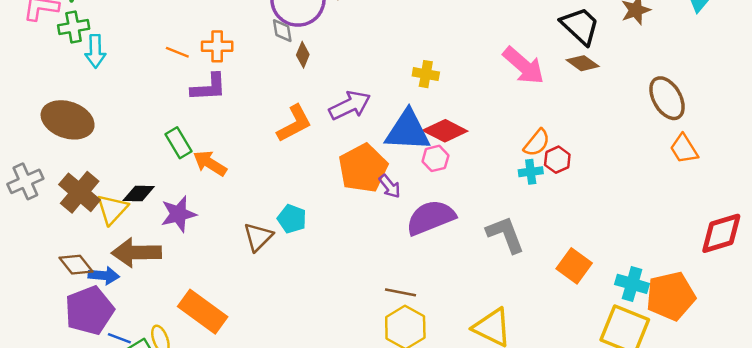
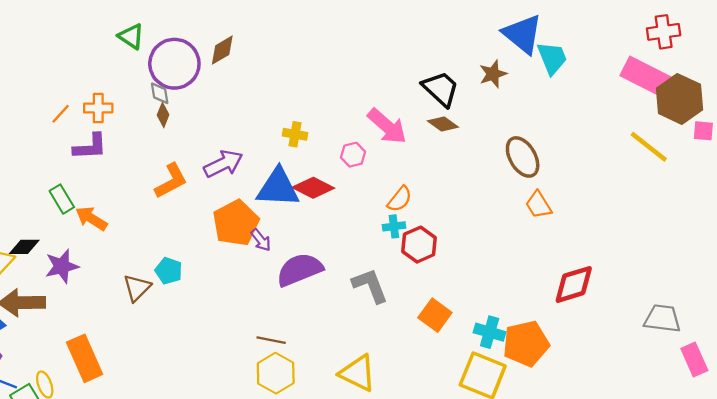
orange line: (177, 52) -> (61, 114), turned -70
brown diamond: (303, 55) -> (163, 115), moved
pink hexagon: (435, 158) -> (353, 155), moved
red hexagon: (557, 160) -> (419, 245), moved, size x1.4
orange rectangle: (203, 312) -> (85, 358), turned 30

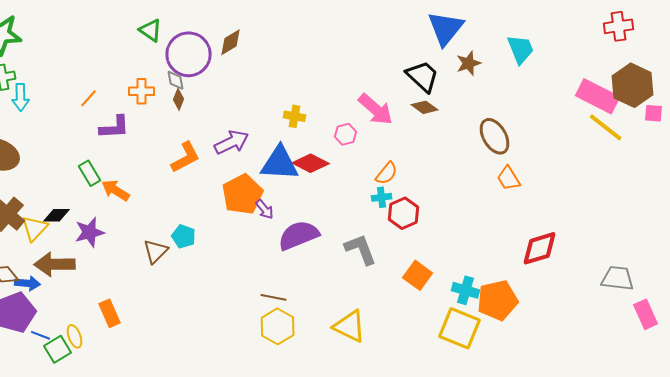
blue triangle: (523, 34) -> (446, 28), moved, turned 30
pink rectangle: (645, 76) -> (598, 96), moved
orange cross: (98, 108) -> (142, 91), moved
orange rectangle: (85, 358) -> (110, 313), size x0.7

